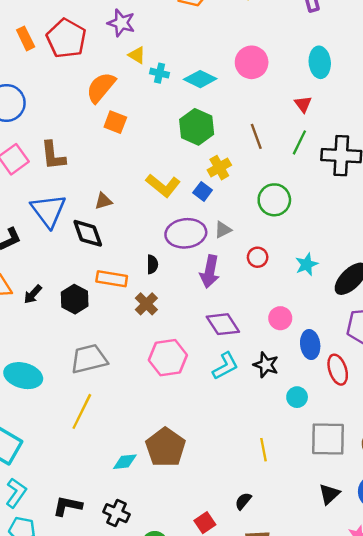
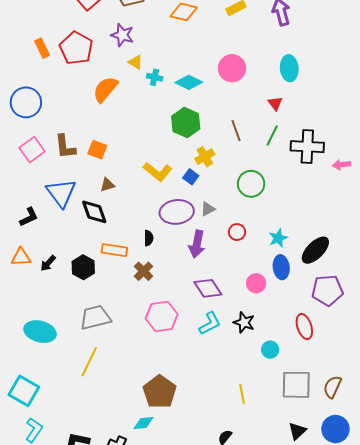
orange square: (115, 122) -> (97, 150), moved
blue ellipse: (310, 345) -> (281, 267), moved
cyan diamond: (125, 462) -> (144, 423), moved

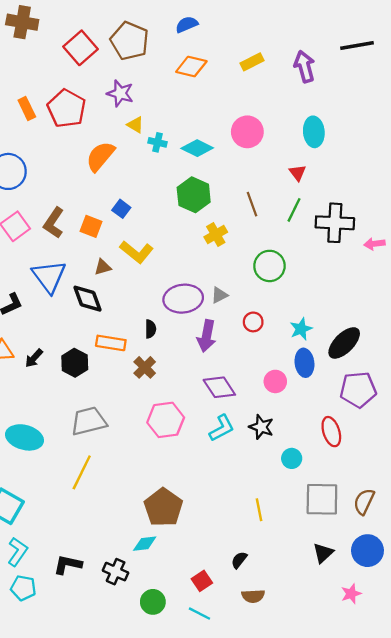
brown L-shape: (65, 147) -> (54, 223), turned 40
yellow L-shape: (158, 172) -> (137, 252), moved
blue square: (191, 177) -> (121, 209), moved

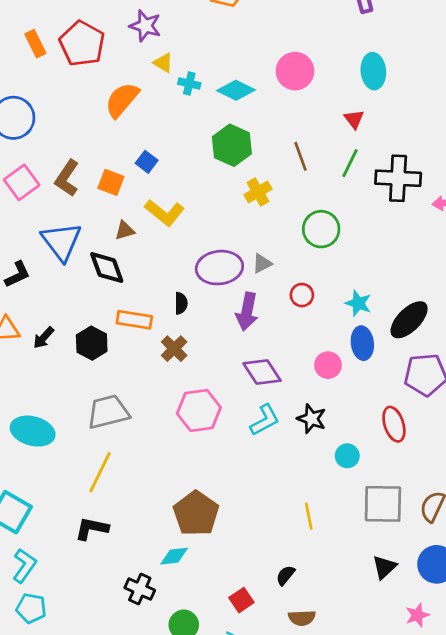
cyan star: (301, 329) -> (358, 303), turned -30
black L-shape: (68, 565) -> (92, 529), moved

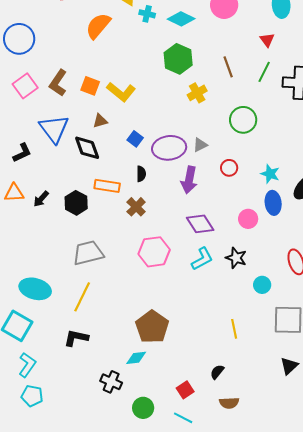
blue square: (147, 162) -> (135, 139), moved
yellow L-shape: (165, 213) -> (121, 92), moved
cyan ellipse: (33, 431) -> (35, 289), moved

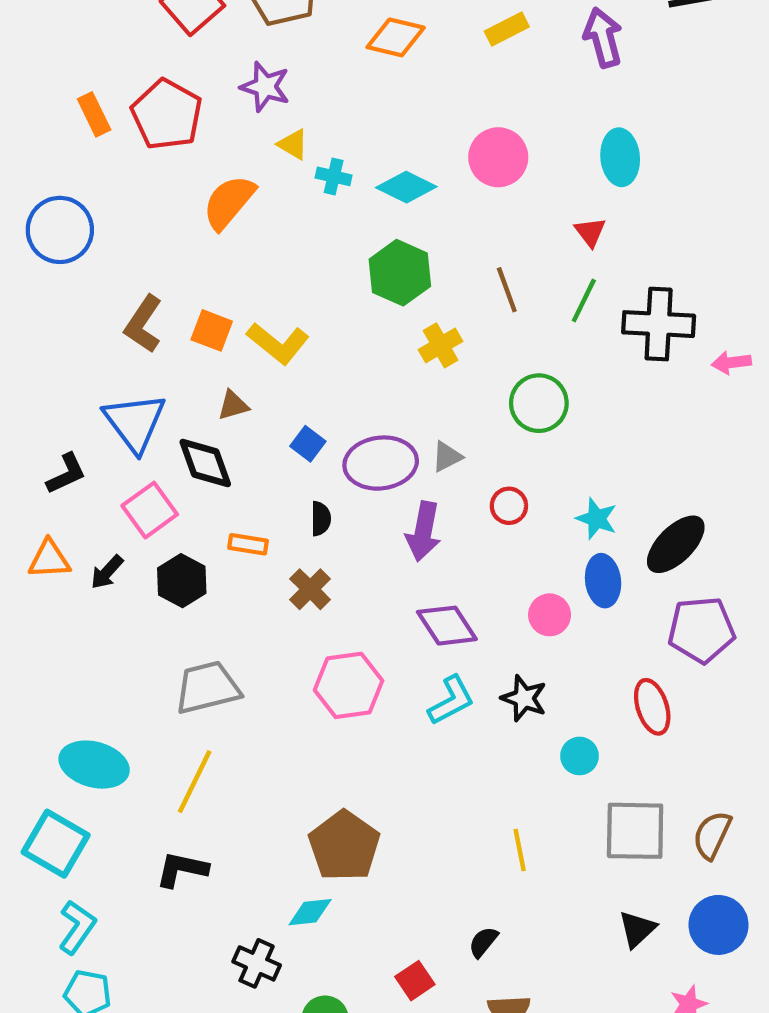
pink square: (25, 86) -> (150, 510), moved
orange rectangle: (107, 186) -> (248, 544), size x0.7

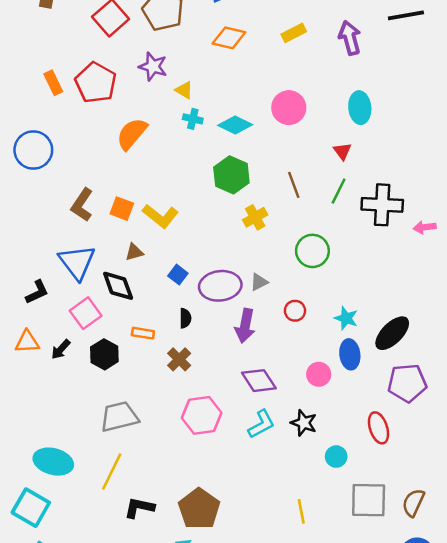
yellow triangle: (293, 144) -> (184, 90), moved
black L-shape: (182, 869) -> (139, 508), moved

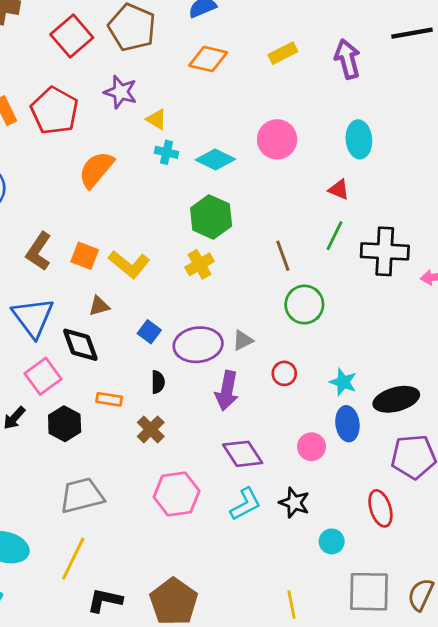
red triangle: (342, 151) -> (339, 190), turned -30
brown line: (294, 185) -> (283, 256), moved
yellow cross: (255, 217) -> (200, 264), moved
black ellipse: (392, 333) -> (396, 399), turned 30

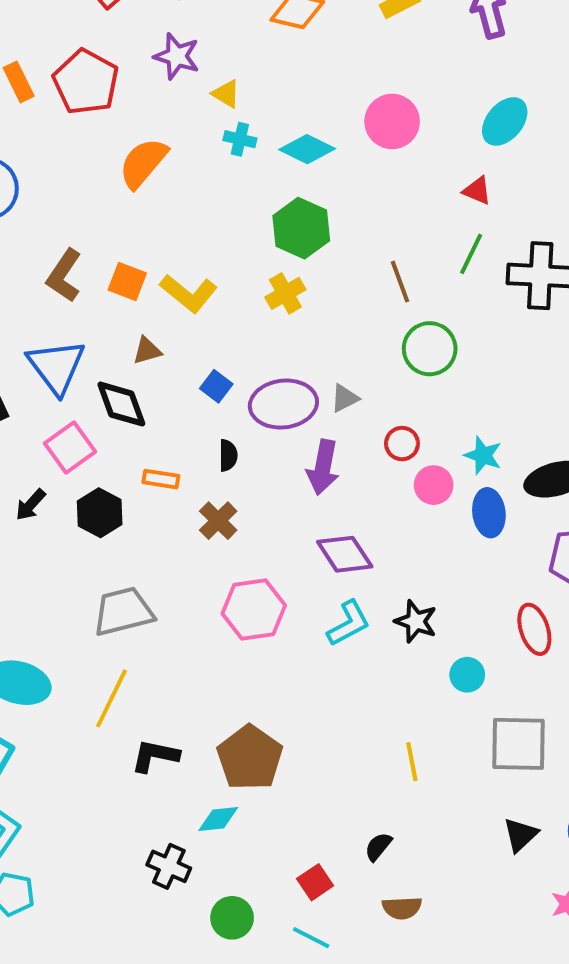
cyan ellipse: (359, 139) -> (505, 121), turned 45
pink circle: (312, 447) -> (434, 485), moved

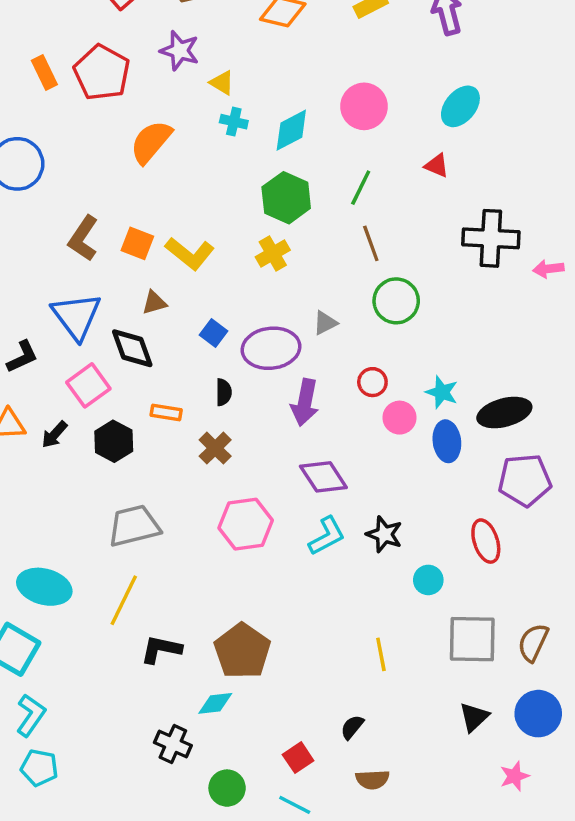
cyan diamond: (307, 149) -> (291, 130), turned -54
green line: (471, 254) -> (361, 188), moved
gray triangle: (345, 398) -> (325, 323), moved

